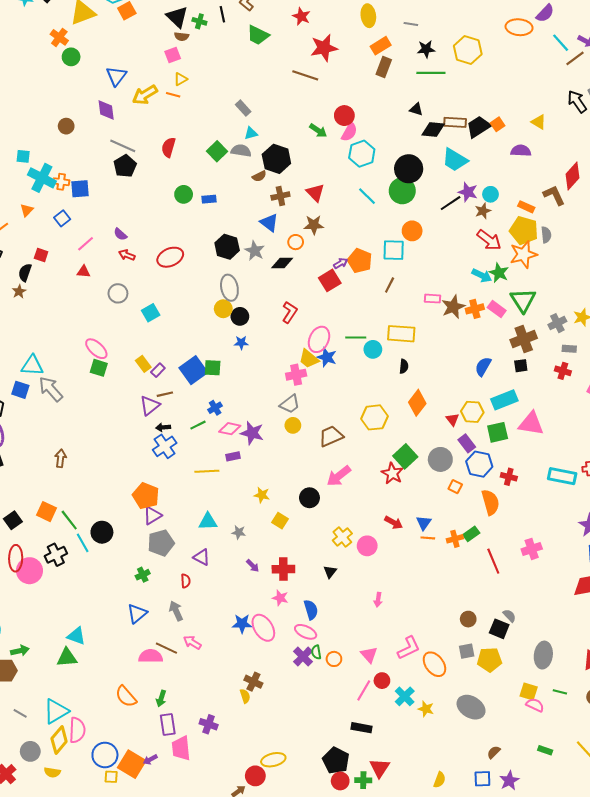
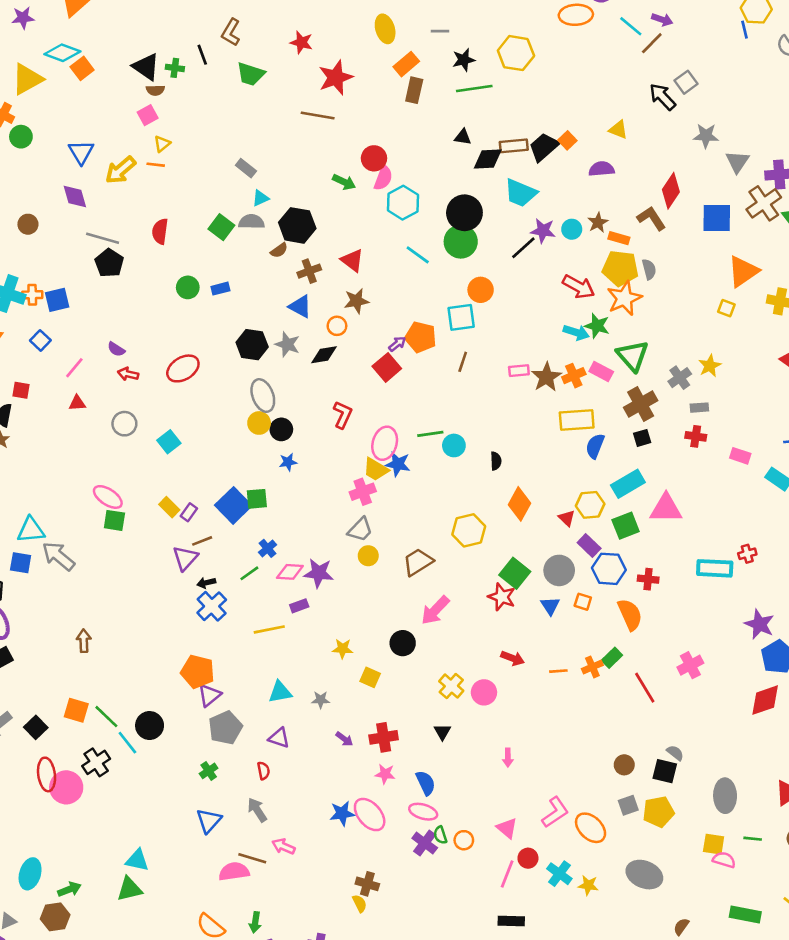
brown star: (483, 211) -> (598, 223), moved
yellow rectangle: (401, 334) -> (577, 420), moved
blue triangle: (424, 523) -> (550, 606), moved
green rectangle: (545, 750) -> (745, 915), size x1.6

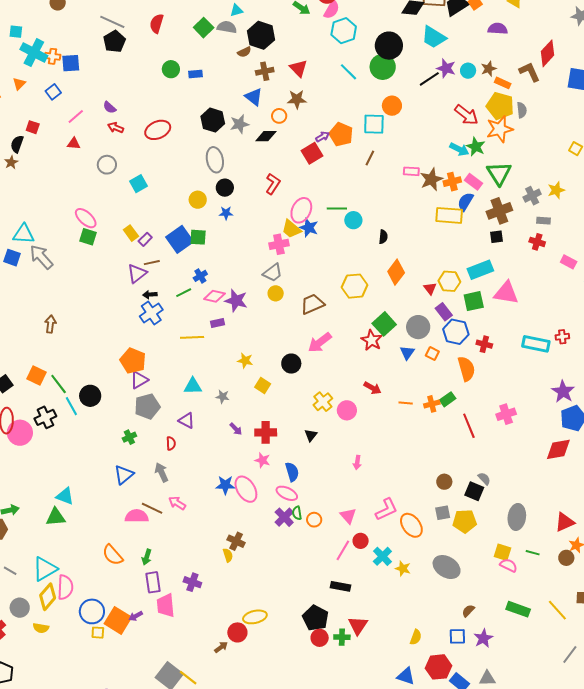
gray star: (287, 344) -> (239, 124), turned 30
yellow circle: (259, 423) -> (198, 200), moved
blue semicircle: (595, 446) -> (465, 202), moved

